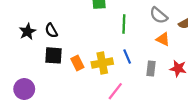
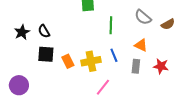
orange triangle: (163, 39) -> (141, 45), moved

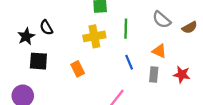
black semicircle: (44, 31) -> (46, 27), moved
black square: (46, 54) -> (38, 61), moved
yellow cross: (91, 61) -> (94, 36), moved

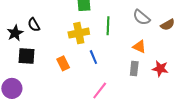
blue line: (129, 62) -> (93, 57), moved

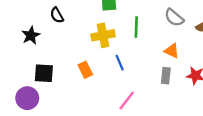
black semicircle: (34, 25) -> (57, 15), moved
black square: (27, 56) -> (44, 73), moved

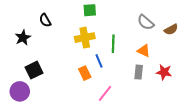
green line: (136, 27) -> (113, 44), moved
orange rectangle: (85, 70) -> (85, 73), moved
black square: (44, 73) -> (34, 70), turned -30

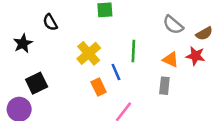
yellow cross: (85, 38) -> (89, 53), moved, turned -30
red star: (164, 72) -> (195, 56), moved

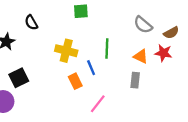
yellow cross: (89, 53) -> (66, 51), turned -35

